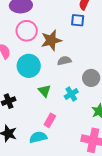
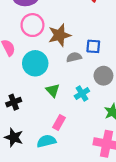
blue square: (78, 20) -> (93, 46), moved

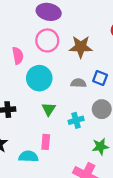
brown star: (59, 35) -> (81, 47), moved
pink rectangle: (59, 123) -> (46, 142), turned -40

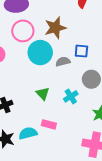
cyan circle: (39, 78) -> (40, 53), moved
pink rectangle: (46, 142) -> (49, 124), turned -64
cyan semicircle: (28, 156) -> (28, 133), moved

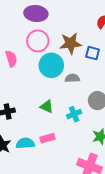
blue square: (81, 51) -> (93, 53), moved
green triangle: (43, 94) -> (47, 106), turned -32
pink rectangle: (49, 124) -> (47, 138), turned -40

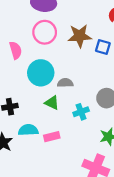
cyan circle: (51, 65) -> (41, 73), moved
gray semicircle: (72, 78) -> (65, 83), moved
cyan semicircle: (25, 143) -> (28, 130), moved

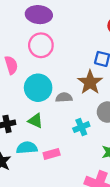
brown star: (80, 36) -> (90, 82), moved, turned -30
green triangle: (52, 103) -> (35, 121), moved

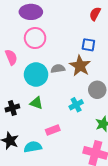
gray semicircle: (64, 97) -> (58, 69), moved
cyan semicircle: (27, 148) -> (33, 147), moved

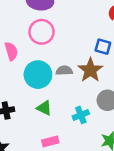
green triangle: (36, 103) -> (44, 108), moved

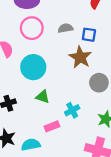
gray semicircle: (64, 71) -> (65, 28), moved
cyan cross: (81, 115) -> (72, 110), moved

